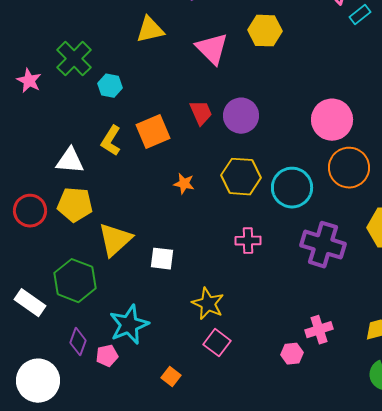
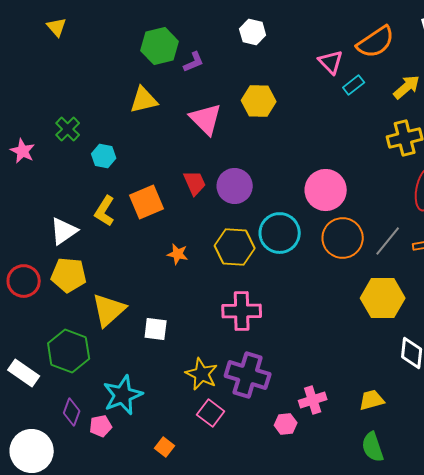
green cross: (74, 59) -> (68, 129), size x0.7
white triangle: (70, 161) -> (64, 231), turned -40
cyan circle: (292, 188) -> (280, 233), moved
pink cross: (248, 241) -> (242, 311), size x1.5
purple cross: (323, 245) -> (248, 375), moved

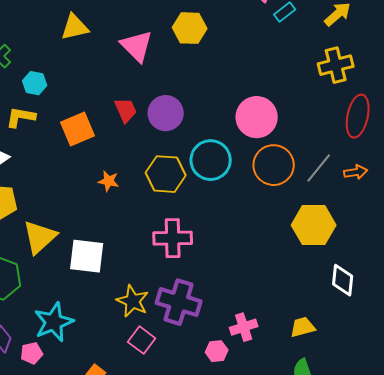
yellow L-shape: (105, 211) -> (21, 117), moved, turned 68
white square: (156, 329) -> (87, 256), size x1.5

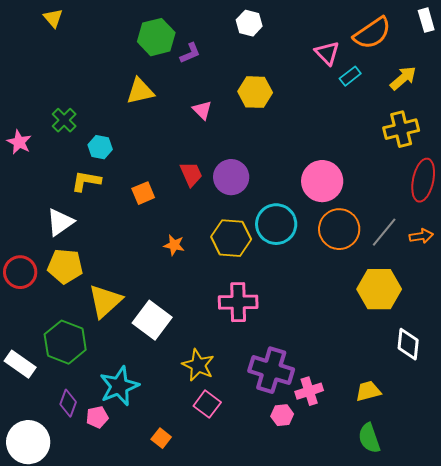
pink triangle: (137, 46) -> (202, 110), size x0.6
orange square: (78, 129) -> (143, 193), size x0.7
white square: (87, 256) -> (152, 320), turned 30
purple cross: (179, 302) -> (271, 370), moved

